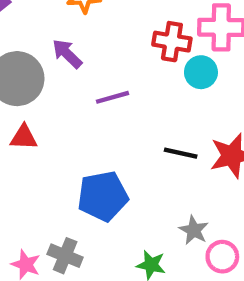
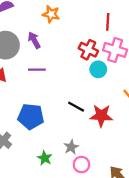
purple line: (113, 97) -> (37, 70), moved

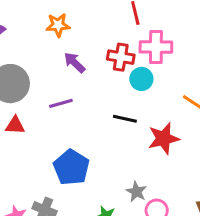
purple arrow: (34, 40) -> (74, 62), moved
black line: (76, 107) -> (125, 119), moved
blue pentagon: (31, 117) -> (71, 167), turned -30

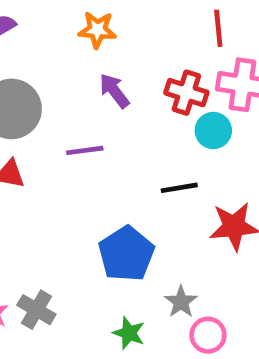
black line: (125, 119) -> (179, 188), turned -30
blue pentagon: (71, 167) -> (126, 254), moved

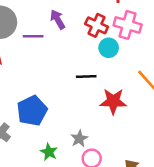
purple line: (85, 150) -> (33, 36), moved
blue pentagon: (126, 254) -> (32, 111), moved

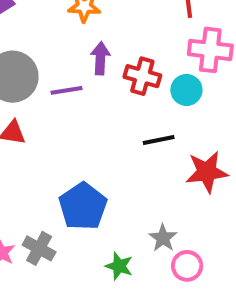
purple arrow: (58, 19) -> (100, 58), turned 42
red cross: (97, 25) -> (142, 76), moved

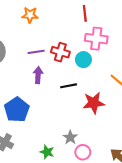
purple arrow: (100, 58) -> (38, 75), moved
purple line: (67, 90) -> (36, 52), moved
blue pentagon: (83, 206) -> (17, 110), moved

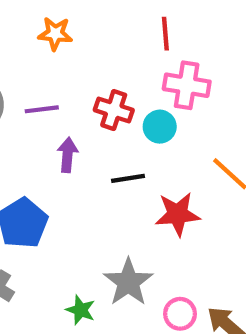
purple line: (36, 52) -> (42, 109), moved
gray star: (70, 137) -> (128, 282), size x1.6
pink circle: (83, 152) -> (180, 314), moved

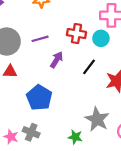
purple arrow: (68, 155) -> (57, 60), turned 35
black line: (128, 178) -> (89, 67), turned -35

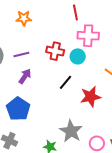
purple arrow: (57, 60) -> (25, 76), moved

